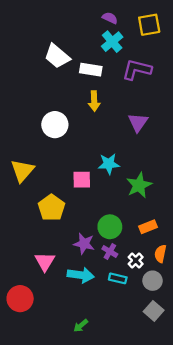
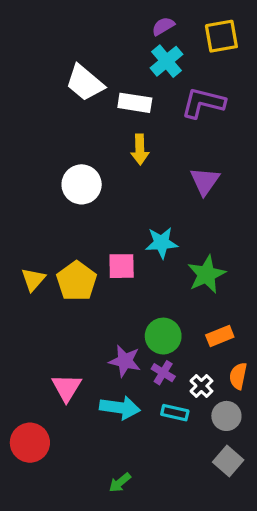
purple semicircle: (110, 18) -> (163, 26), turned -56
yellow triangle: (22, 171) -> (33, 279), moved, size x0.7
yellow pentagon: (51, 208) -> (77, 281), moved

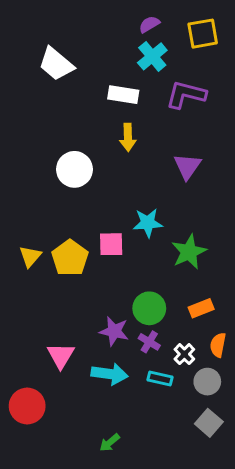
white trapezoid: (85, 83) -> (56, 64), moved

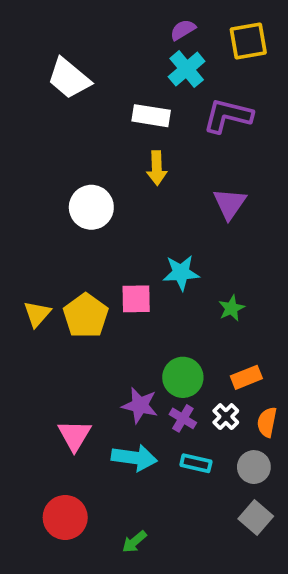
green star: (189, 252) -> (231, 308), size x0.6
white cross: (184, 354) -> (226, 417), moved
red circle: (27, 406) -> (65, 517), moved

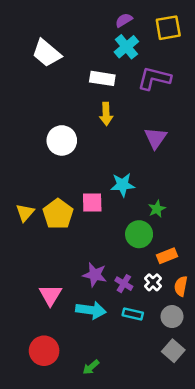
green circle: (183, 377) -> (139, 234), moved

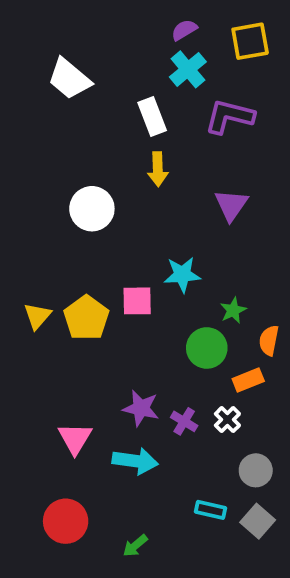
white rectangle: (102, 78) -> (152, 116), turned 60
orange semicircle: (181, 286) -> (269, 340), moved
cyan rectangle: (133, 314) -> (211, 510), moved

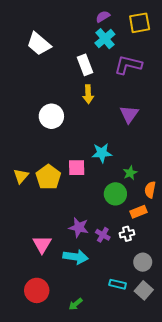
white cross: (227, 420) -> (127, 234), turned 32

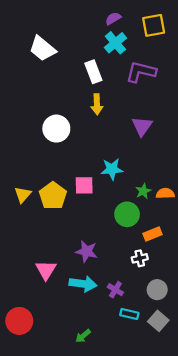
orange semicircle: (150, 190) -> (165, 193), moved, turned 77
purple cross: (103, 235) -> (115, 290), moved
red circle: (37, 290) -> (19, 321), moved

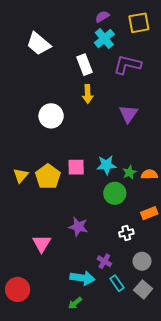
cyan star: (112, 169) -> (106, 165), moved
orange rectangle: (153, 234) -> (149, 213), moved
cyan arrow: (83, 284) -> (82, 278), moved
cyan rectangle: (129, 314) -> (117, 283), turned 42

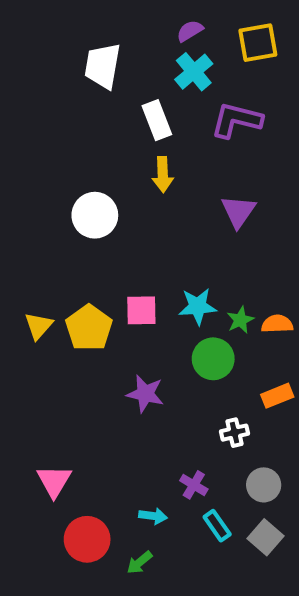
white trapezoid: (38, 44) -> (103, 66), moved, turned 60
purple star: (78, 227) -> (145, 394), moved
pink triangle: (42, 243) -> (54, 481), moved
cyan arrow: (82, 278) -> (153, 516), size x0.6
red circle: (18, 289) -> (87, 539), moved

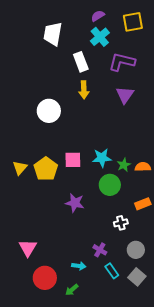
purple triangle: (238, 211) -> (125, 95), moved

